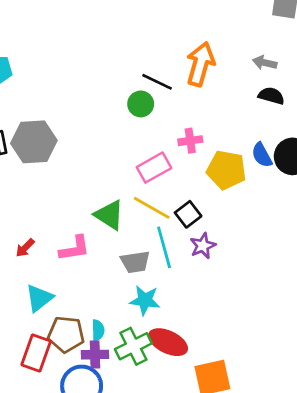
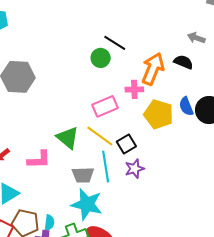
orange arrow: (200, 64) -> (153, 69), moved
black semicircle: (271, 96) -> (183, 62), moved
cyan star: (145, 300) -> (87, 204), size x1.4

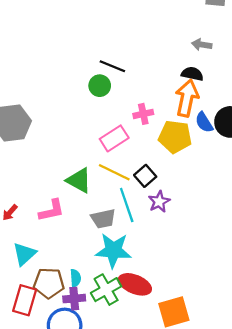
orange arrow: (153, 69) -> (187, 98), moved

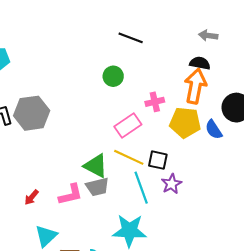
black line: (112, 66) -> (131, 38), moved
blue semicircle: (204, 122) -> (214, 130), moved
black square: (145, 176) -> (158, 160), turned -36
gray trapezoid: (103, 219) -> (97, 187), moved

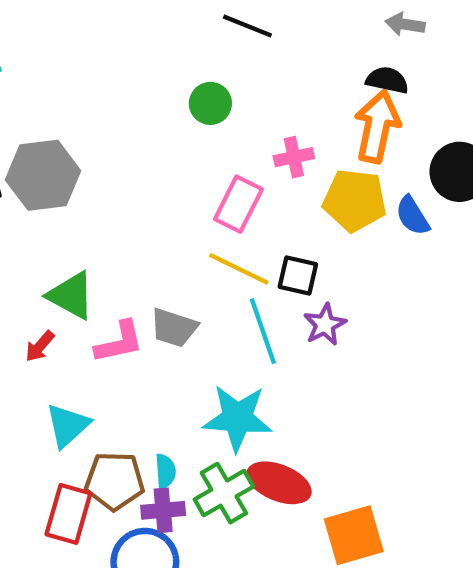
pink rectangle: (128, 125) -> (238, 204), turned -30
green triangle: (96, 166) -> (71, 295), moved
gray trapezoid: (97, 187) -> (174, 328), turned 30

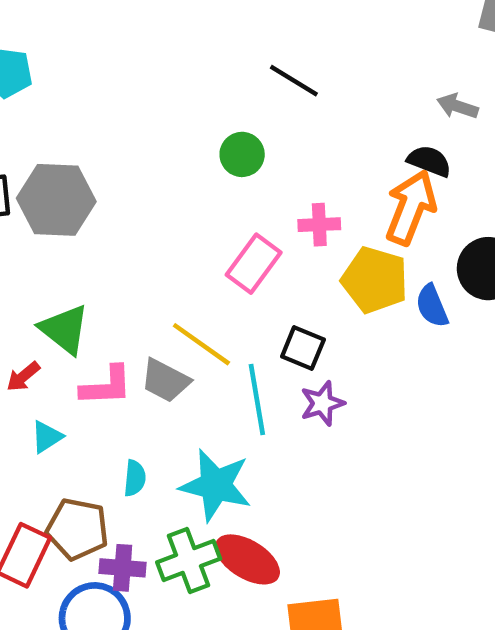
yellow line: (239, 269) -> (201, 344), moved
cyan triangle: (68, 425) -> (47, 437), moved, size x0.7
cyan semicircle: (165, 471) -> (135, 478), moved

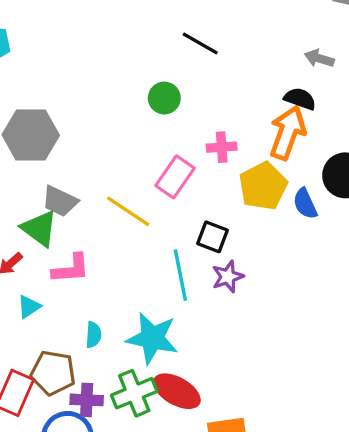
yellow pentagon: (375, 280) -> (263, 186), turned 30
yellow line: (201, 344) -> (128, 211), moved
gray trapezoid: (165, 380) -> (60, 201), moved

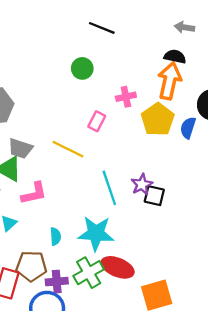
pink rectangle: (175, 177) -> (97, 121), size x0.7
blue semicircle: (305, 204) -> (188, 128), turned 50
black square: (213, 237) -> (154, 196), moved

